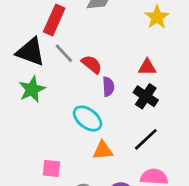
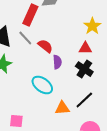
yellow star: (157, 17) -> (92, 26), moved
red rectangle: (54, 20) -> (30, 15), moved
orange triangle: (103, 150) -> (62, 108), moved

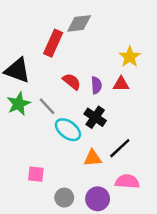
gray line: (25, 38) -> (47, 106), moved
purple semicircle: (57, 62) -> (96, 85), moved
black cross: (84, 69) -> (95, 117), moved

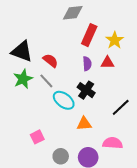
red rectangle: (53, 43) -> (89, 35), moved
red semicircle: (72, 82) -> (50, 61), moved
black line: (120, 148) -> (121, 107), moved
pink square: (36, 174) -> (37, 137), turned -32

